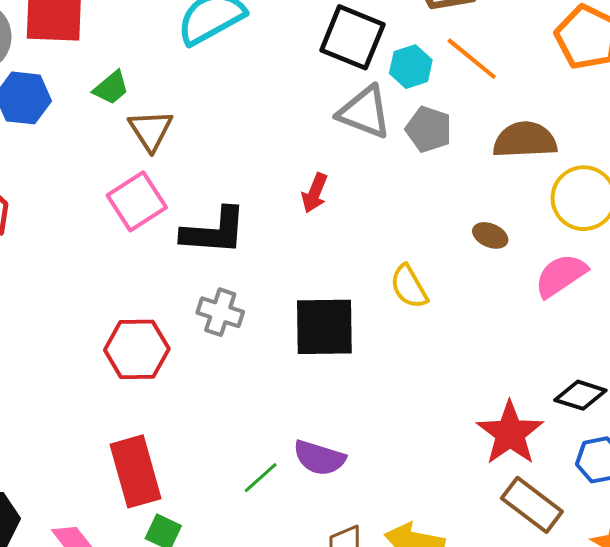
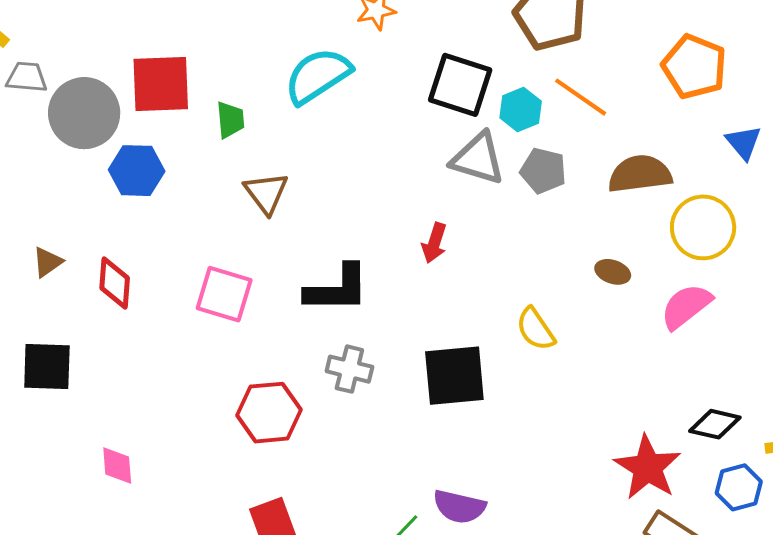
green trapezoid: (111, 88) -> (230, 120), moved, turned -51
pink square: (137, 201) -> (224, 294), moved, turned -36

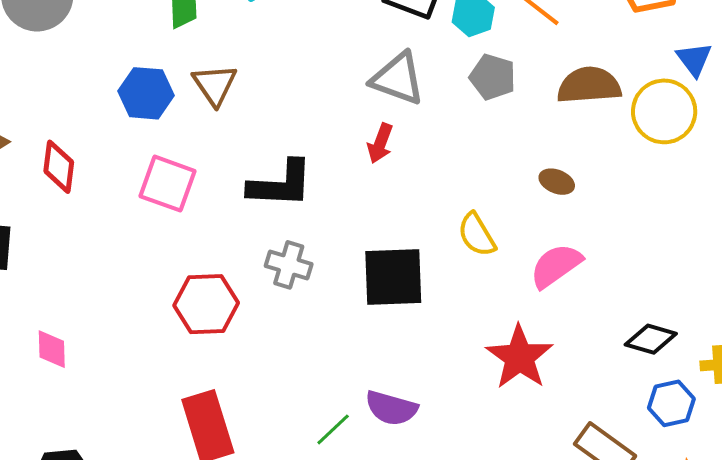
gray triangle: (478, 159) -> (398, 79), moved
blue hexagon: (137, 171) -> (146, 93), moved
yellow circle: (703, 227) -> (664, 111), moved
pink semicircle: (686, 306) -> (556, 266), moved
red star: (648, 467) -> (519, 357), moved

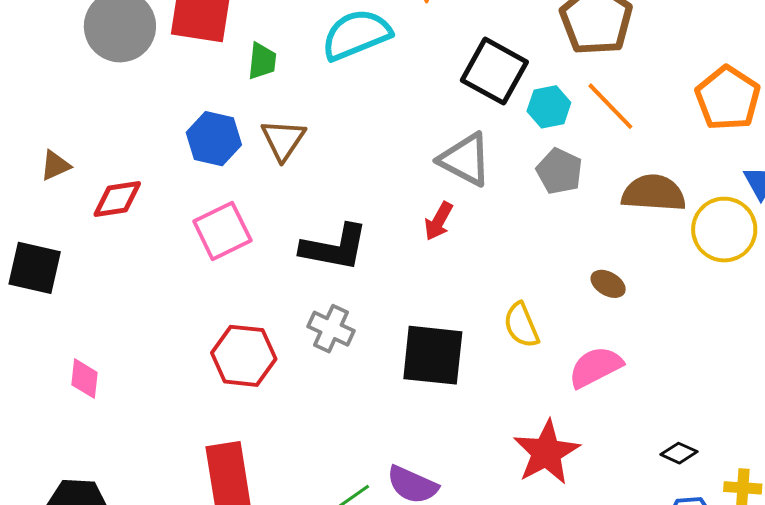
red diamond: (59, 167) -> (117, 199), turned 66
pink square: (168, 184) -> (222, 231), turned 36
black diamond: (651, 339) -> (679, 453), size x0.7

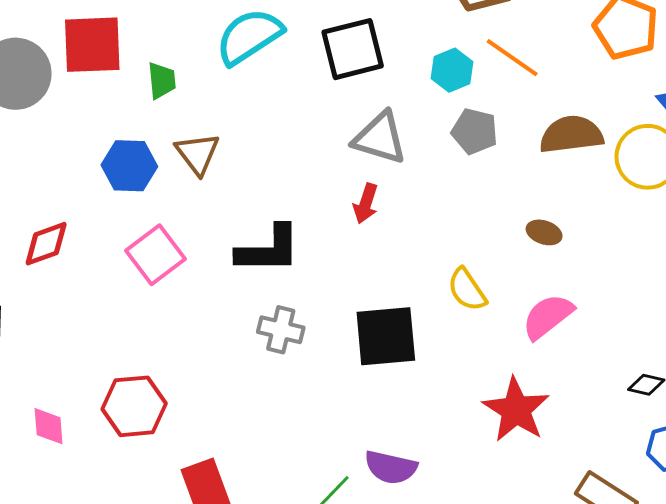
black square: (494, 71) -> (353, 49), moved, turned -32
red hexagon: (244, 356) -> (134, 406), moved

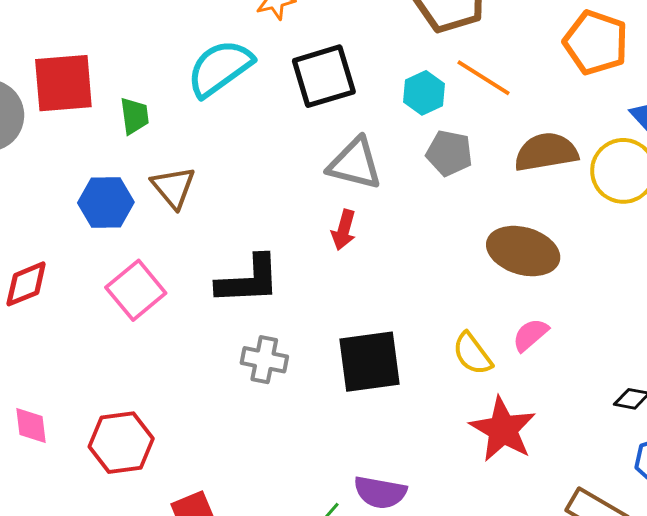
brown ellipse: (544, 232) -> (523, 251), size x2.0
yellow semicircle: (467, 290) -> (472, 354), moved
pink semicircle: (548, 316) -> (530, 335), size x0.7
pink diamond: (49, 426) -> (31, 426), moved

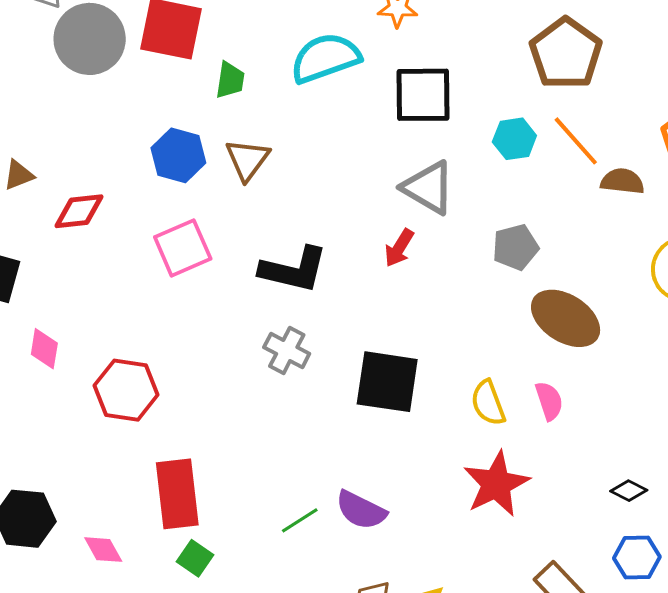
brown semicircle: (546, 152) -> (622, 181), moved, size x0.7
gray pentagon: (449, 153) -> (515, 247), moved, turned 30
pink semicircle: (530, 335) -> (549, 401), turned 96

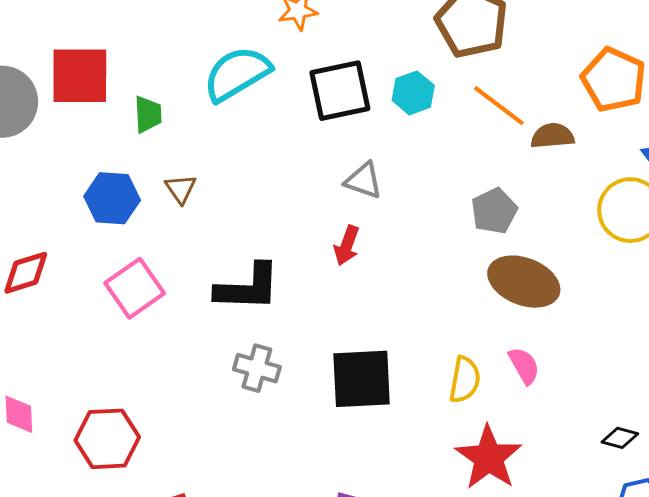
cyan hexagon: (514, 139) -> (413, 93), moved
brown triangle: (247, 160) -> (181, 189), size x0.7
gray triangle: (428, 188) -> (364, 181), size x0.7
gray pentagon: (515, 247) -> (494, 211), moved
yellow semicircle: (488, 403) -> (465, 380), turned -138

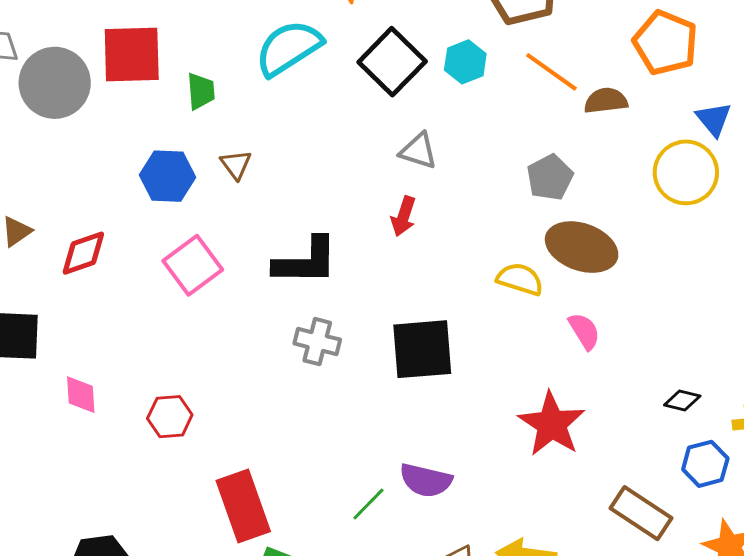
black square: (340, 91) -> (392, 62), turned -32
yellow semicircle: (465, 380) -> (520, 279), moved, turned -81
red hexagon: (107, 439) -> (170, 417), size x0.7

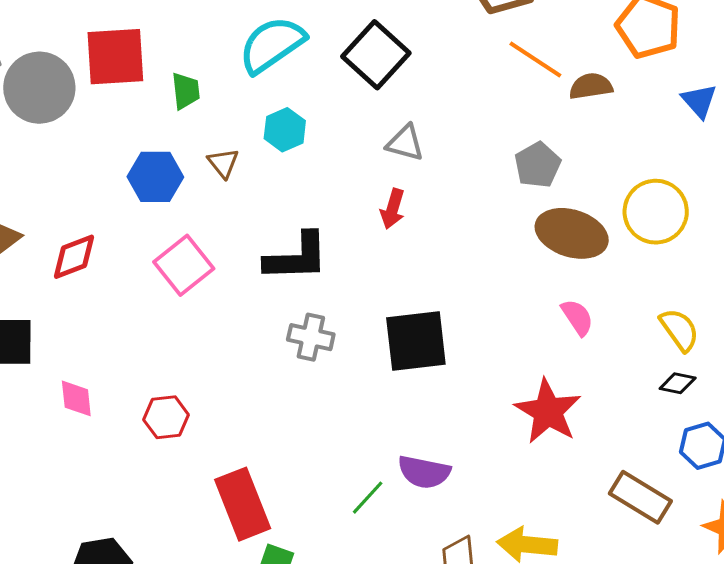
cyan hexagon: (465, 62) -> (285, 130), moved
yellow circle: (686, 172) -> (656, 212), moved
yellow semicircle: (520, 279) -> (679, 330), moved, turned 39

